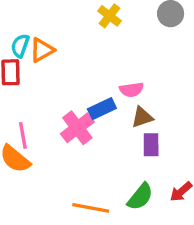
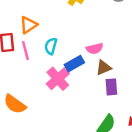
cyan semicircle: (20, 46) -> (51, 46), moved
pink line: (23, 135) -> (25, 50), moved

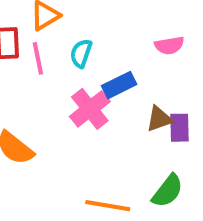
pink semicircle: (95, 49) -> (169, 45), moved
brown triangle: (104, 68) -> (159, 119), moved

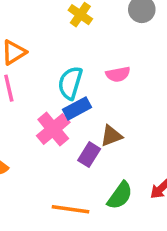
cyan semicircle: (81, 53) -> (70, 83), moved, size x1.4
purple rectangle: (179, 128) -> (89, 155), moved, turned 35

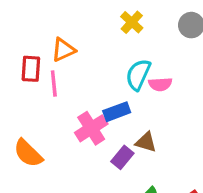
cyan semicircle: (70, 83) -> (138, 75), moved
brown triangle: (111, 136) -> (146, 142), turned 30

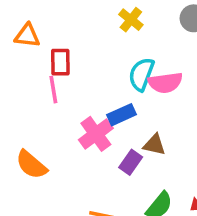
orange triangle: (63, 50) -> (27, 36), moved, turned 35
red rectangle: (31, 69) -> (60, 62), moved
pink semicircle: (160, 84) -> (165, 83), size x1.4

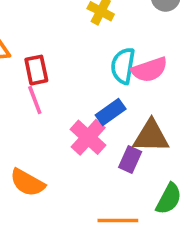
brown triangle: (154, 145) -> (151, 136), size x1.5

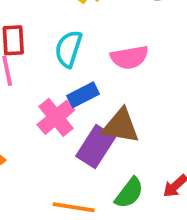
cyan semicircle: (123, 66) -> (69, 49), moved
purple rectangle: (130, 159) -> (96, 147), size x1.5

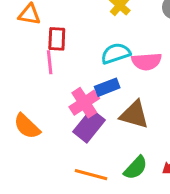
cyan semicircle: (69, 49) -> (116, 53), moved, turned 48
purple rectangle: (96, 147) -> (89, 126), moved

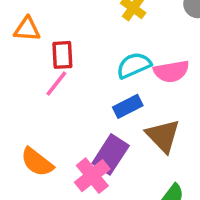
pink line: (50, 62) -> (56, 84), turned 50
pink cross: (84, 103) -> (92, 176), moved
brown triangle: (134, 115) -> (163, 136), turned 36

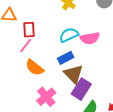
brown triangle: (163, 136) -> (73, 74), moved
purple rectangle: (111, 154) -> (81, 89), moved
orange semicircle: (37, 162) -> (35, 68), moved

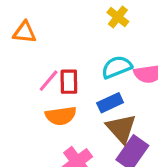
red rectangle: (29, 30) -> (69, 82), moved
orange semicircle: (35, 68) -> (61, 116), turned -48

